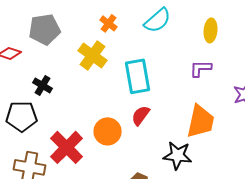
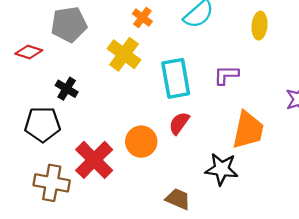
purple L-shape: (201, 68) -> (226, 75), moved

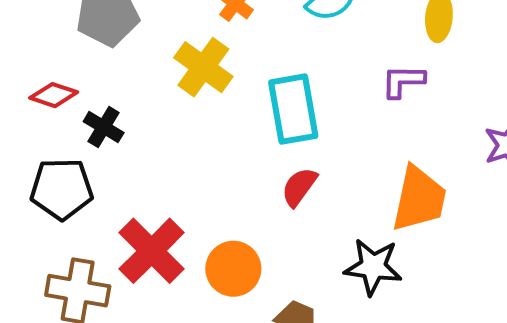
red diamond: (29, 52) -> (54, 95), moved
purple L-shape: (226, 75) -> (403, 81), moved
orange circle: (141, 142) -> (233, 269), moved

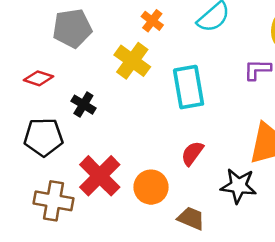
black cross: (104, 127) -> (83, 105), moved
red semicircle: (299, 187) -> (192, 153), moved

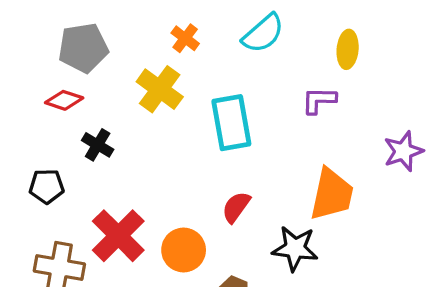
red diamond: (38, 78) -> (64, 100), moved
black pentagon: (43, 137) -> (47, 186), size x0.7

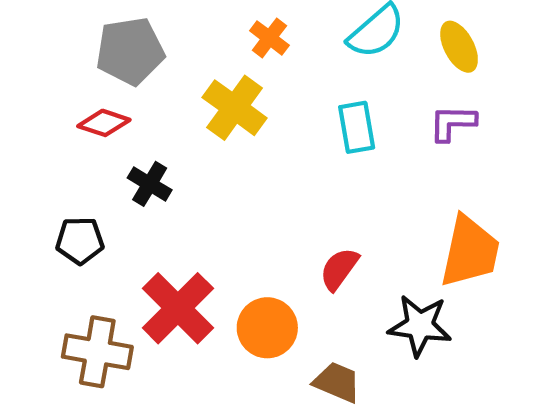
yellow ellipse: (348, 49) -> (459, 47), moved, turned -33
cyan rectangle: (231, 123) -> (357, 127), moved, size x0.7

